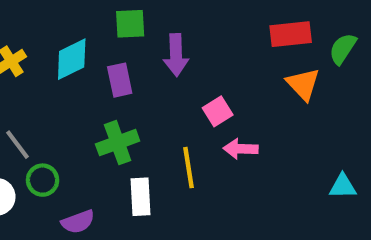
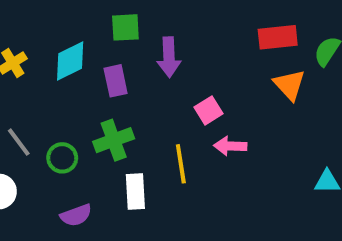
green circle: (43, 180) -> (62, 158), moved

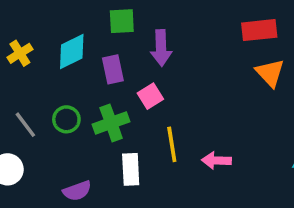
pink square: (208, 110) -> (150, 96), moved
pink arrow: (230, 146) -> (216, 160), moved
green circle: (62, 158) -> (66, 119), moved

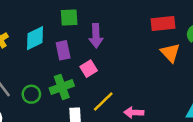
green circle: (66, 119) -> (31, 94), moved
yellow line: (172, 144) -> (103, 102), turned 55

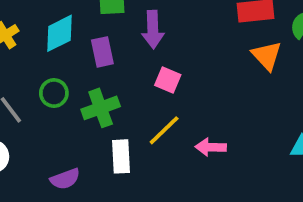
pink square: (89, 69) -> (168, 80), moved, turned -35
green circle: (31, 94) -> (54, 93), moved

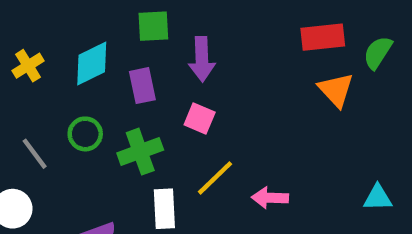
pink square: (168, 80) -> (200, 119), moved

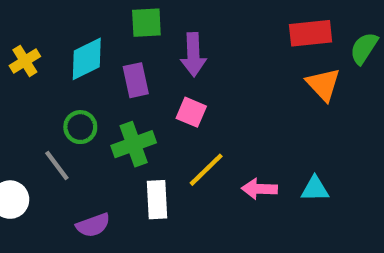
gray line: (35, 154) -> (57, 165), moved
cyan triangle: (378, 198) -> (315, 189), moved

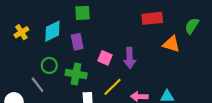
red rectangle: (311, 33) -> (152, 18), moved
purple arrow: (193, 55) -> (130, 58), moved
orange triangle: (323, 84) -> (171, 44), turned -30
green cross: (134, 144) -> (76, 74), turned 30

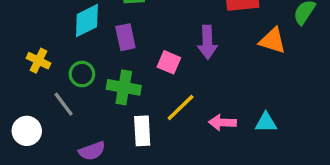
yellow cross: (21, 32) -> (38, 61), moved, turned -32
purple arrow: (130, 58) -> (207, 42), moved

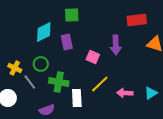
yellow cross: (38, 61) -> (15, 68), moved
green cross: (124, 87) -> (59, 82), moved
cyan triangle: (266, 123) -> (151, 93), turned -32

